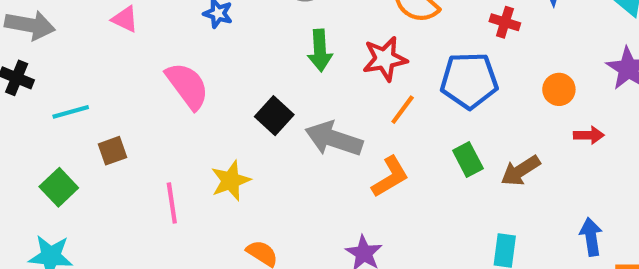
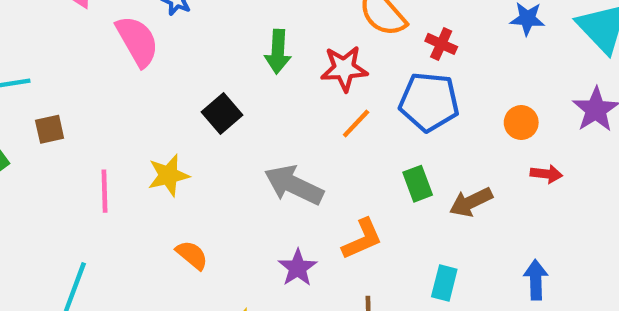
red cross: (505, 22) -> (441, 44), moved
pink semicircle: (187, 86) -> (137, 41), moved
gray arrow: (334, 139) -> (294, 185), moved
orange L-shape: (390, 177) -> (362, 239), moved

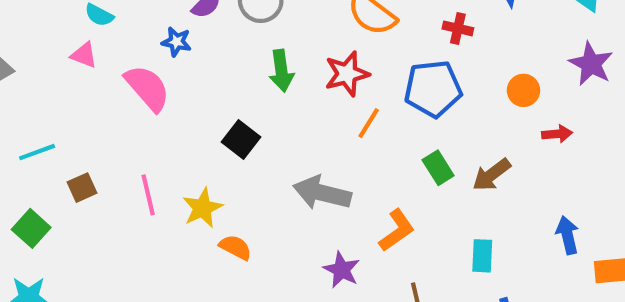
red cross: (441, 44) -> (458, 28), moved
pink line: (105, 191) -> (148, 195), moved
orange semicircle: (192, 255) -> (235, 247), moved

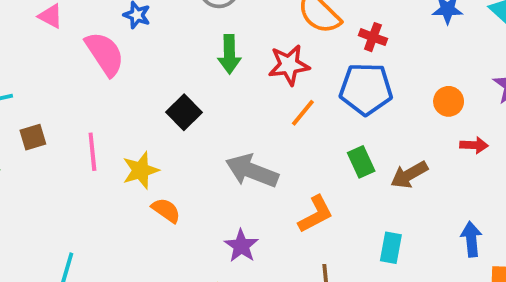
red cross: (458, 28) -> (373, 37), moved
purple star: (342, 270) -> (241, 246), moved

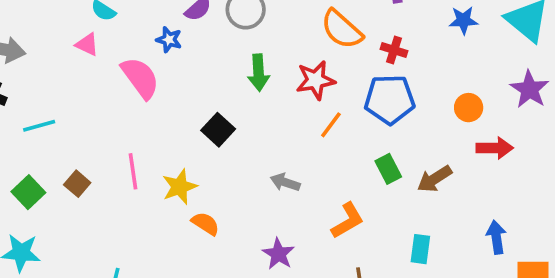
brown square: (33, 137) -> (77, 184), moved, turned -30
red arrow: (474, 145) -> (495, 148), size x1.4
gray arrow: (252, 171) -> (285, 182), size x0.6

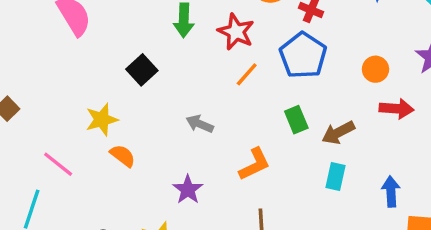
red star: (316, 80) -> (236, 32), turned 30
blue pentagon: (390, 99) -> (303, 55), turned 30
pink line: (133, 171) -> (58, 164), moved, turned -48
cyan rectangle: (420, 249) -> (335, 176), moved

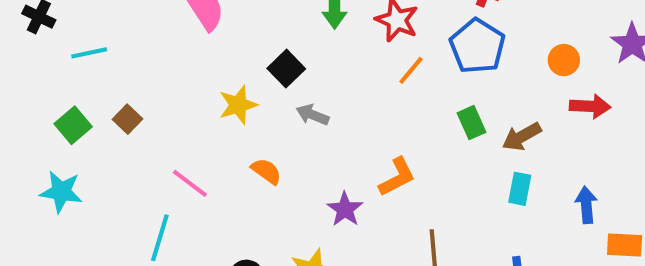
yellow star: (102, 120) -> (238, 105), moved
gray arrow: (200, 124) -> (313, 115), moved
orange L-shape: (255, 164) -> (397, 177), moved

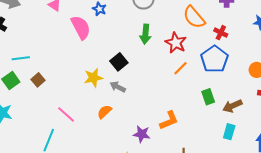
cyan line: (89, 53) -> (21, 58), moved
gray arrow: (313, 115) -> (118, 87), moved
orange semicircle: (266, 171) -> (104, 112), turned -84
purple star: (345, 209) -> (142, 134), turned -30

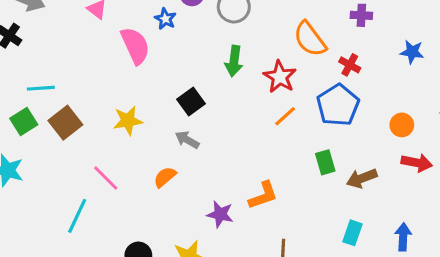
yellow star: (93, 78) -> (128, 121), moved
brown square: (38, 80) -> (65, 123), size x1.5
cyan rectangle: (229, 132) -> (353, 233), moved

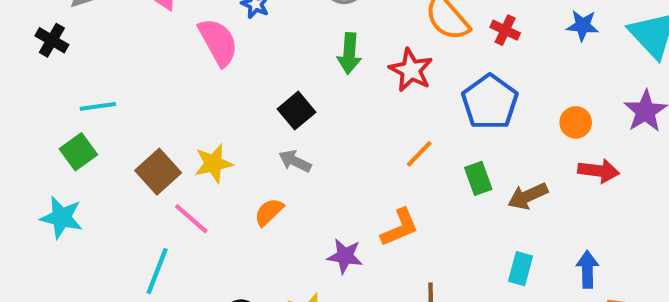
red cross: (350, 65) -> (505, 30), moved
orange line: (285, 116) -> (419, 154), moved
yellow star: (128, 121) -> (214, 163), moved
brown square: (65, 123) -> (158, 172), moved

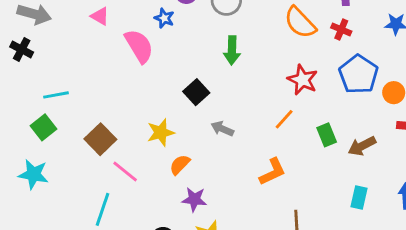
red star: (411, 70) -> (303, 80), moved
blue pentagon: (490, 102) -> (358, 74), moved
gray arrow: (295, 161) -> (222, 129), moved
yellow star: (214, 163) -> (161, 133), moved
purple star: (345, 256) -> (194, 199), moved

